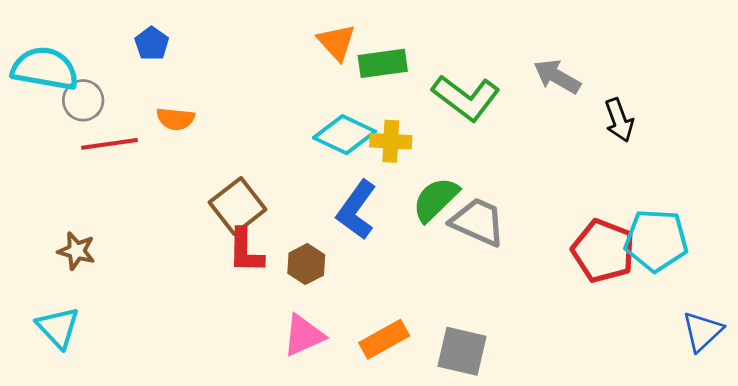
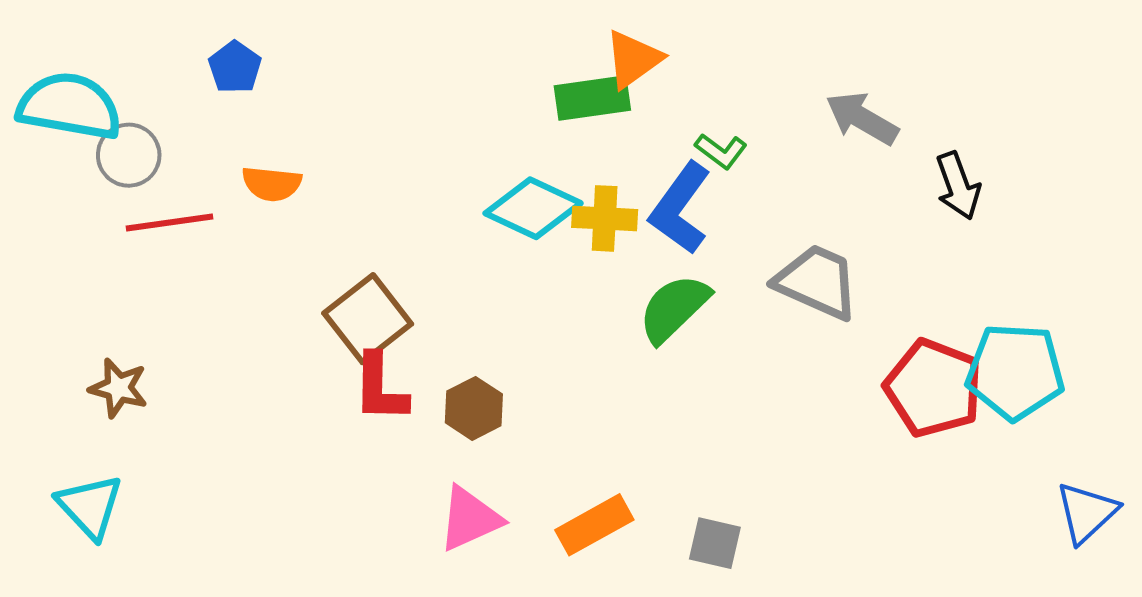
orange triangle: (337, 42) -> (633, 59), moved, turned 36
green L-shape: (466, 98) -> (721, 151), size x0.5
blue L-shape: (356, 210) -> (680, 208), moved
gray trapezoid: (478, 222) -> (817, 282), moved
gray square: (462, 351) -> (715, 543), size x0.7

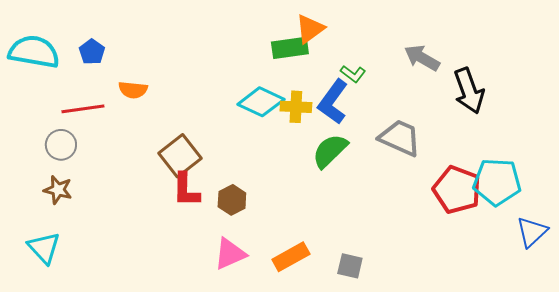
blue pentagon: (235, 67) -> (92, 52), moved
gray circle: (129, 155) -> (61, 145), moved
black arrow: (958, 186) -> (469, 91), size x1.4
blue triangle: (1087, 513) -> (532, 232), moved

